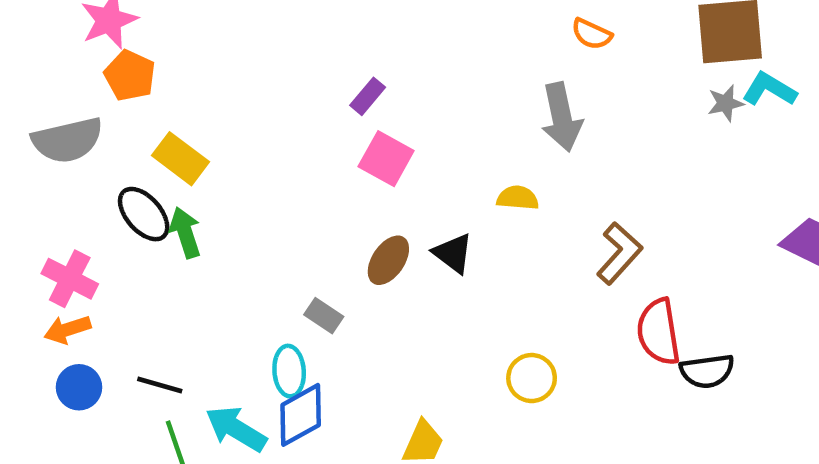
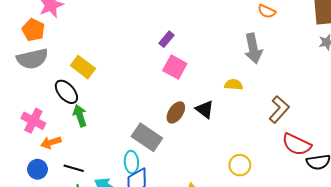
orange pentagon: (130, 76) -> (33, 30), moved
green arrow: (185, 233) -> (80, 116), moved
gray rectangle: (324, 316) -> (147, 137), size x1.8
orange arrow: (67, 330) -> (51, 142), moved
red semicircle: (659, 332) -> (297, 144), turned -56

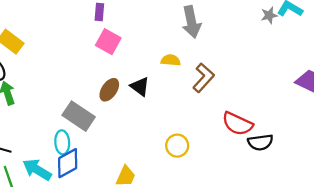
purple rectangle: (167, 39) -> (99, 12), turned -35
brown L-shape: (279, 109) -> (203, 78), moved

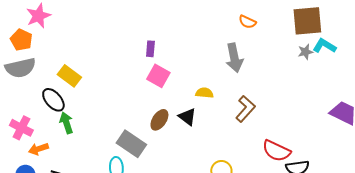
yellow semicircle: (171, 60) -> (204, 93), moved

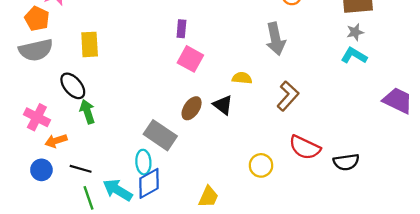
cyan L-shape: (324, 46) -> (354, 56), moved
yellow rectangle: (69, 76) -> (90, 44), moved, turned 50
red semicircle: (276, 151) -> (305, 147), moved

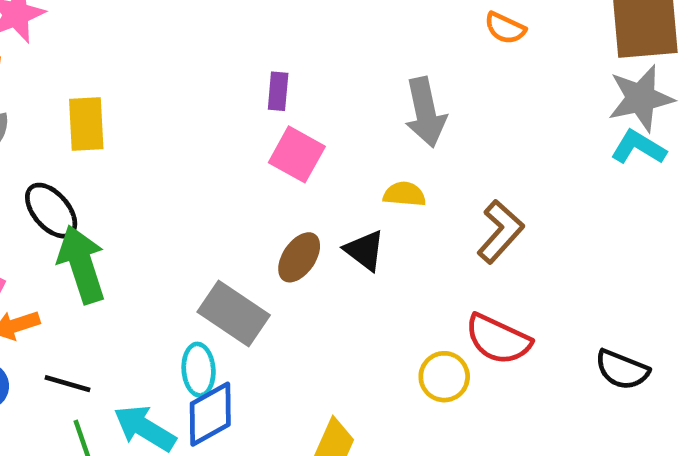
gray star: (355, 32) -> (641, 98), size x1.8
gray arrow: (276, 39) -> (425, 112), moved
green arrow: (87, 112) -> (82, 264), size x1.5
red semicircle: (305, 147) -> (498, 339), moved
black semicircle: (346, 162) -> (622, 370), turned 30

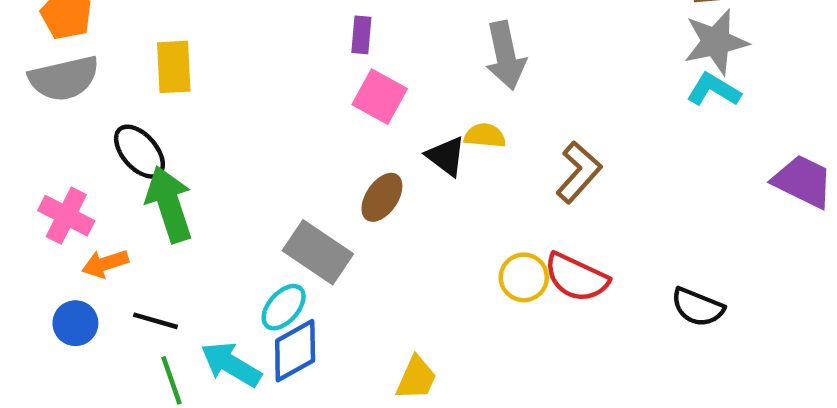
black triangle: (365, 250) -> (446, 156), moved
cyan ellipse: (199, 370) -> (284, 307), turned 45
yellow circle: (444, 377) -> (524, 277), moved

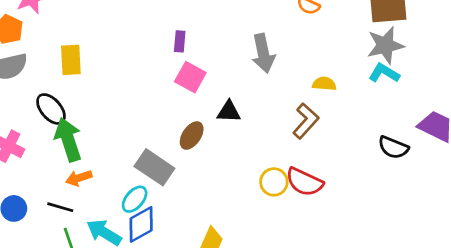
yellow semicircle: (485, 136) -> (324, 84), moved
black triangle: (446, 156) -> (229, 112), turned -35
orange arrow: (105, 264) -> (79, 178), moved
black semicircle: (698, 307) -> (393, 147), moved

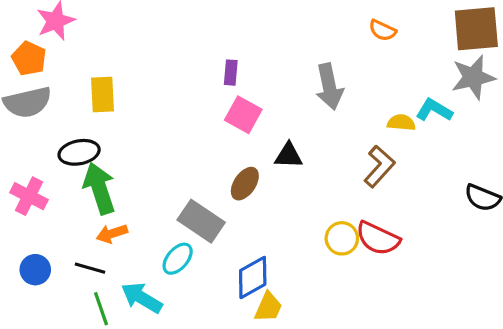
cyan L-shape: (384, 73) -> (434, 110), moved
black ellipse: (51, 109) -> (79, 152), turned -60
blue diamond: (141, 224) -> (253, 277), moved

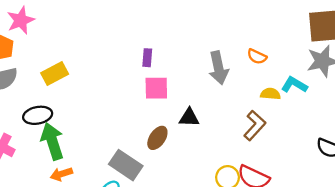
orange semicircle: (382, 30) -> (257, 57), moved
yellow rectangle: (103, 94) -> (55, 73), turned 65
pink square: (243, 115) -> (156, 88), turned -30

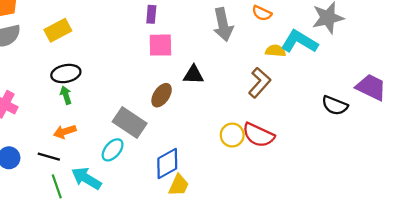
cyan L-shape: (294, 85) -> (299, 42), size x1.4
black ellipse: (38, 115) -> (66, 74), moved
green arrow: (52, 141) -> (66, 95), moved, size x0.5

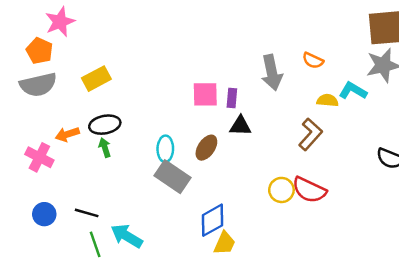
purple rectangle: (151, 14) -> (232, 98), moved
cyan L-shape: (299, 42) -> (353, 91), size x0.7
orange arrow: (65, 132) -> (67, 134), moved
cyan ellipse: (113, 150) -> (165, 149), moved, turned -40

